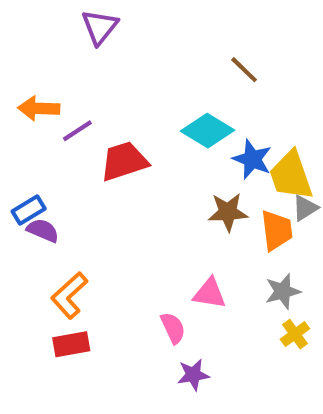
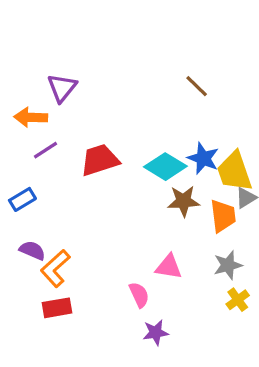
purple triangle: (100, 27) -> (62, 88), moved
purple line: (77, 131) -> (45, 150), moved
cyan diamond: (208, 131) -> (165, 167), moved
purple semicircle: (43, 230) -> (32, 250), moved

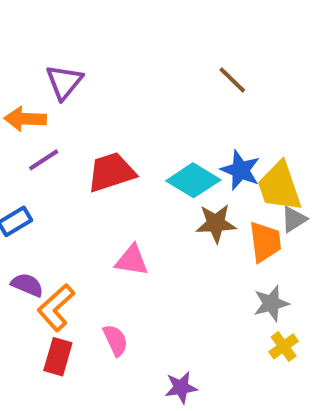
pink triangle: (169, 267) -> (132, 260), moved
pink semicircle: (139, 295) -> (115, 340), moved
red rectangle: (57, 308) -> (58, 357), turned -64

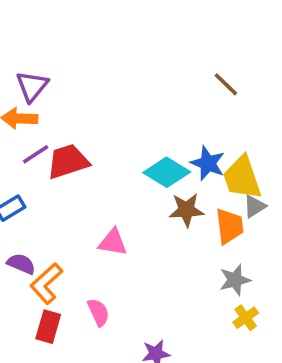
brown line: (232, 80) -> (226, 84), moved
purple triangle: (64, 82) -> (32, 86), moved
red trapezoid: (111, 172) -> (68, 161), moved

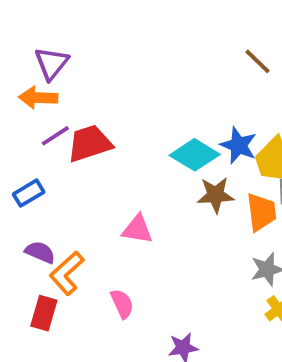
red rectangle: (48, 327) -> (44, 313), moved

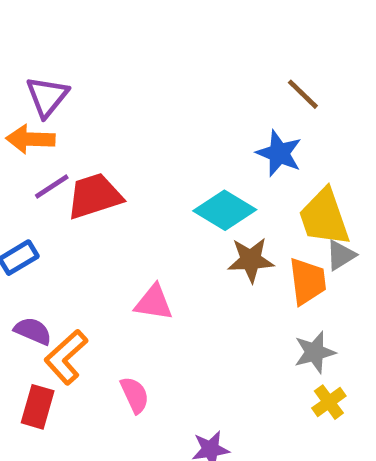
blue star: (238, 145) -> (279, 153), moved

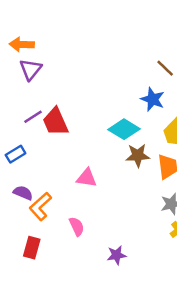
orange arrow: (30, 139) -> (22, 44), moved
red trapezoid: (94, 196) -> (55, 122), turned -96
red rectangle: (38, 407) -> (32, 248), moved

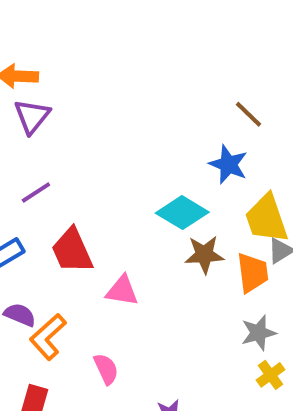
red trapezoid: (55, 122) -> (72, 251), moved

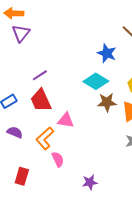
blue star: (228, 164) -> (107, 53), moved
purple line: (36, 192) -> (40, 75), moved
orange L-shape: (48, 337) -> (45, 138), moved

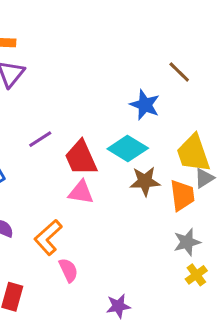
red trapezoid: (41, 100) -> (81, 158), moved
pink triangle: (66, 120) -> (81, 192), moved

